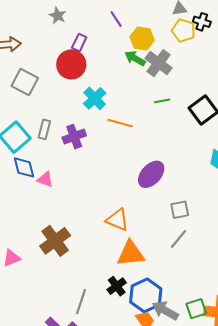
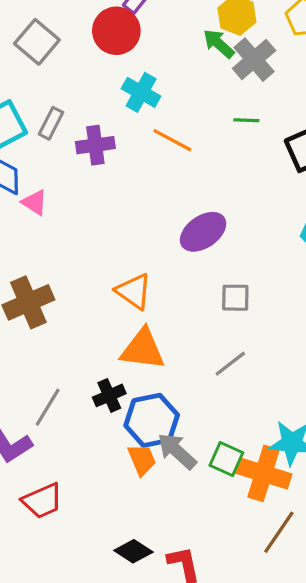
cyan cross: (95, 98) -> (141, 92), turned -30
gray line: (178, 239) -> (230, 364), moved
green square: (196, 309) -> (226, 459), turned 30

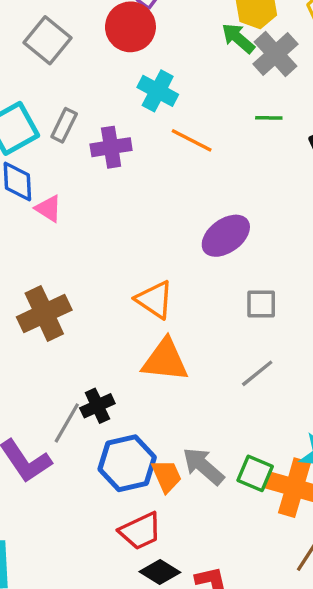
black cross: (109, 395) -> (97, 406), moved
blue hexagon: (152, 420) -> (127, 463), moved
red trapezoid: (42, 501) -> (140, 531), moved

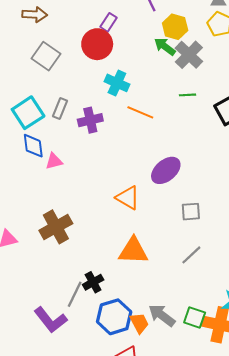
pink triangle: (49, 209) -> (54, 161), turned -42
orange triangle: (155, 300) -> (128, 198), moved

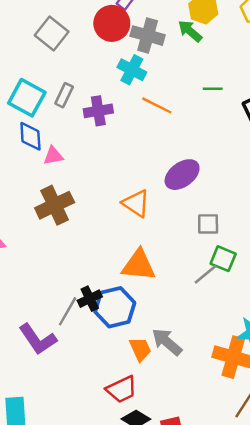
gray cross: (189, 55) -> (148, 36), moved, turned -32
cyan square: (28, 113) -> (27, 98), turned -32
brown cross: (56, 227) -> (55, 205), moved
blue hexagon: (114, 317) -> (115, 307), moved
green square: (195, 318) -> (223, 259), moved

